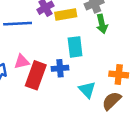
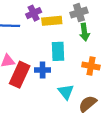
orange cross: (119, 74) -> (91, 66), moved

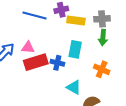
red rectangle: (20, 75) -> (36, 62), turned 35
cyan triangle: (66, 92) -> (74, 87), turned -35

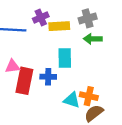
green arrow: (103, 38) -> (93, 39), turned 98
red rectangle: (36, 62) -> (24, 81), turned -50
orange cross: (102, 69) -> (89, 96), moved

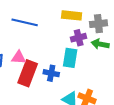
purple cross: (41, 18) -> (79, 38), moved
yellow rectangle: (59, 26) -> (72, 15), moved

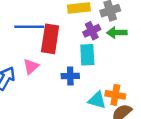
pink triangle: (19, 57) -> (31, 66), turned -32
red rectangle: (28, 73) -> (50, 39), moved

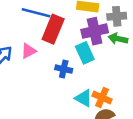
purple cross: (92, 31) -> (95, 31), size x1.5
cyan rectangle: (87, 55) -> (85, 53), turned -35

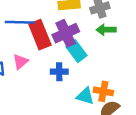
red rectangle: (53, 29) -> (40, 35), turned -32
purple cross: (95, 31) -> (66, 33), moved

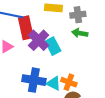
purple cross: (66, 33) -> (39, 40), moved, turned -30
blue cross: (59, 72) -> (34, 80), moved, size x1.6

